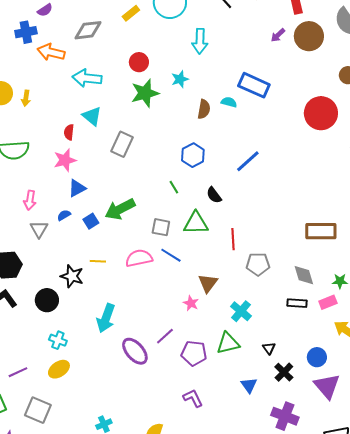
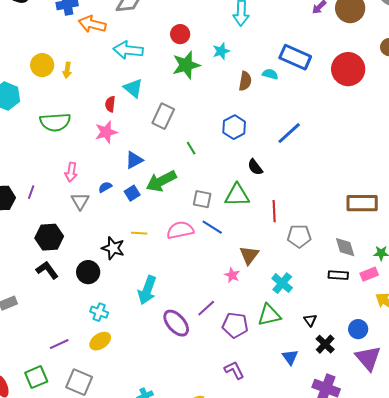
red circle: (321, 113) -> (348, 69), moved
green line: (174, 187) -> (191, 148), moved
blue triangle: (77, 188) -> (134, 160), moved

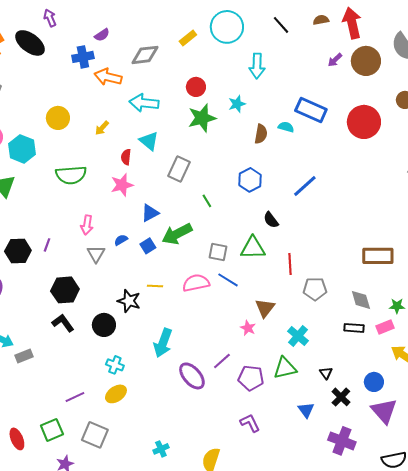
yellow arrow: (67, 70) -> (102, 128), moved, turned 35

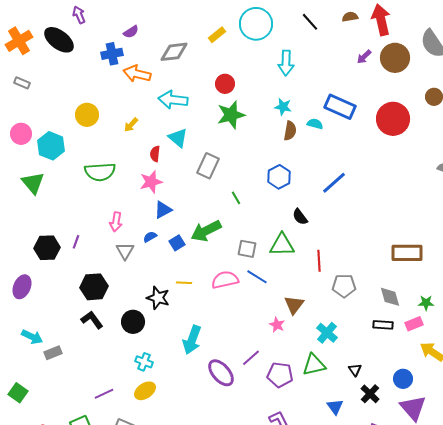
cyan star: (237, 104) -> (283, 107), moved, turned 30
blue triangle: (150, 213) -> (163, 210), moved

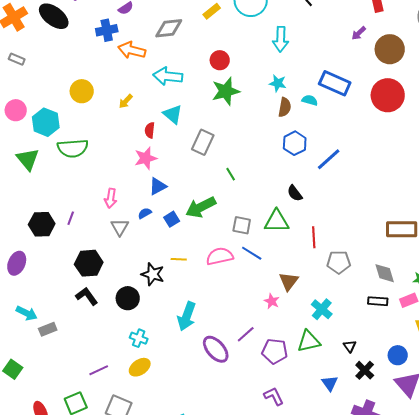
brown circle: (395, 58) -> (390, 49), moved
green semicircle: (100, 172) -> (73, 148), moved
blue hexagon: (279, 177) -> (295, 143), moved

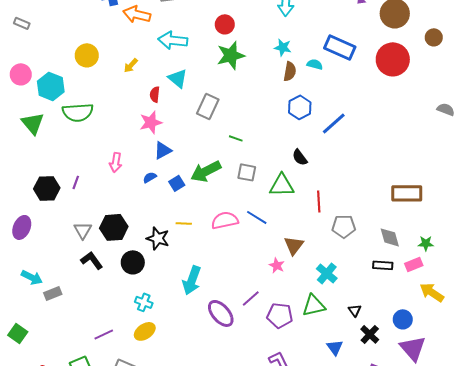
green line: (231, 174) -> (236, 138), turned -40
gray square: (242, 225) -> (247, 172), moved
gray triangle: (120, 227) -> (83, 230), moved
black hexagon: (89, 263) -> (114, 227), moved

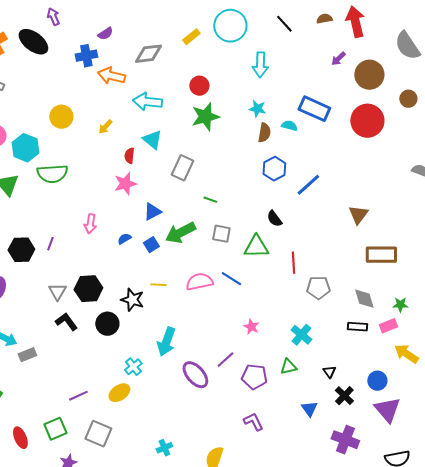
blue triangle: (163, 150) -> (152, 212), moved
brown triangle: (294, 245) -> (358, 215), moved
cyan cross: (144, 302) -> (133, 367), moved, turned 30
green triangle: (314, 305) -> (288, 367), size x0.7

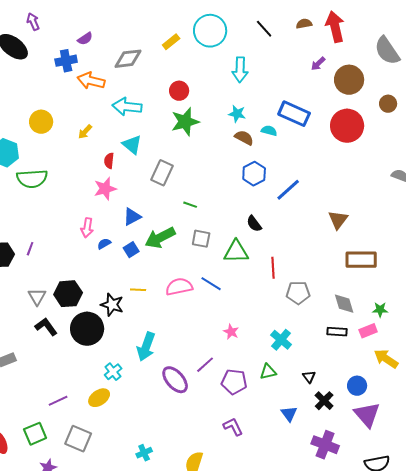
brown semicircle: (264, 133) -> (244, 138), turned -72
pink arrow: (90, 224) -> (87, 228), moved
black circle: (107, 324) -> (87, 329), size x1.4

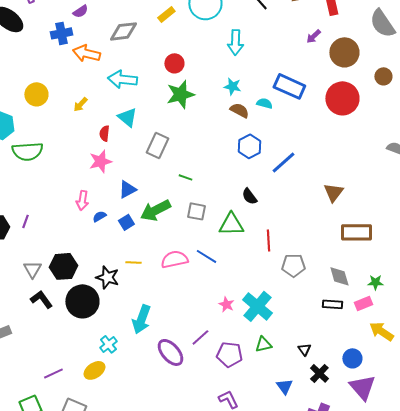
cyan cross: (281, 340) -> (257, 306), moved, size x1.4

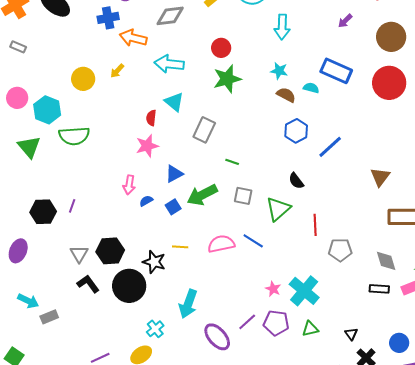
purple arrow: (313, 36) -> (345, 21), moved
yellow arrow: (80, 104) -> (117, 71), moved
green triangle: (231, 224) -> (278, 209), turned -40
purple pentagon: (229, 354) -> (276, 323), moved

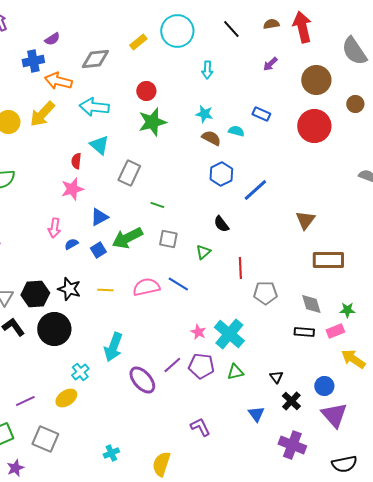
cyan arrow: (282, 27) -> (207, 70), size x0.7
yellow arrow: (117, 71) -> (42, 114), size x1.8
blue rectangle: (336, 71) -> (261, 114), size x0.6
green triangle: (278, 209) -> (203, 252), size x0.6
black star: (154, 262) -> (69, 289), moved

